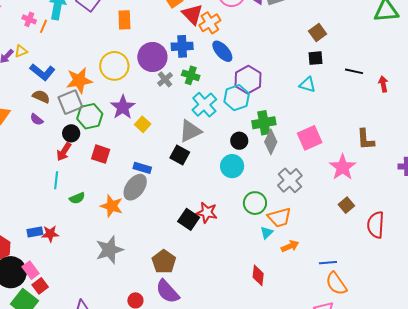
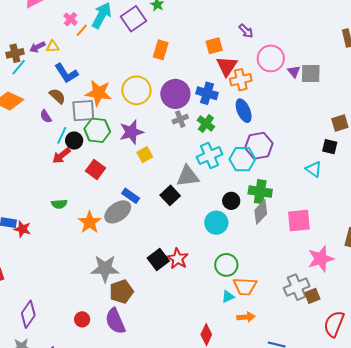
cyan line: (56, 180) -> (62, 135), moved
gray cross: (290, 180) -> (297, 287), moved
gray star: (109, 250) -> (105, 269), moved

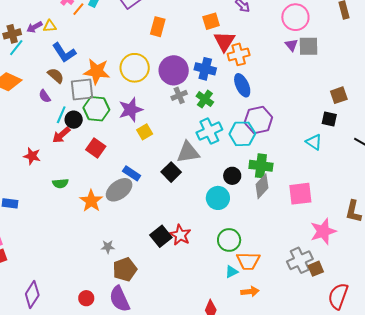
pink circle: (271, 58) -> (295, 17), moved
red star: (22, 229) -> (32, 156), moved
gray star: (105, 269) -> (108, 247), size x0.5

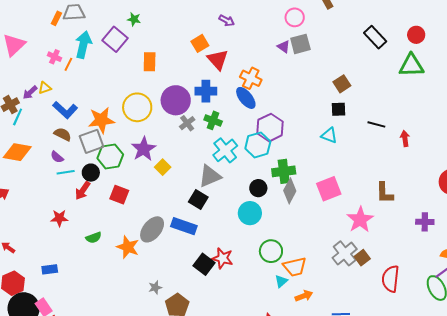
pink circle: (295, 17) -> (295, 17), moved, size x0.7
orange cross: (239, 54) -> (251, 78), moved, turned -35
cyan line: (61, 115) -> (66, 172), moved, turned 72
blue rectangle: (132, 173) -> (184, 226), moved, size x1.4

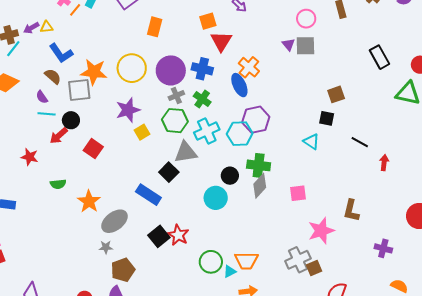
green hexagon: (110, 156) -> (175, 121), moved
pink square: (329, 189) -> (298, 193), size x0.7
gray ellipse: (152, 229) -> (115, 221), moved
green circle: (271, 251) -> (211, 262), moved

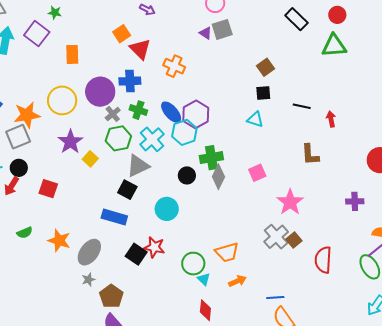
blue ellipse: (239, 85) -> (171, 112), moved
cyan circle: (216, 198) -> (167, 209), moved
brown L-shape: (351, 211) -> (310, 155), moved
cyan triangle: (230, 271) -> (204, 279), moved, turned -32

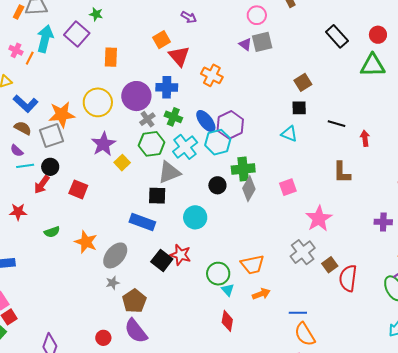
black square: (127, 190) -> (157, 196), turned -30
brown square: (294, 240) -> (330, 265), moved

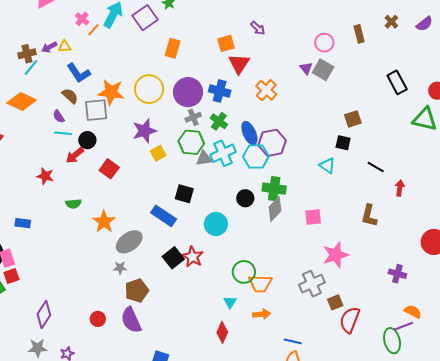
gray square: (262, 42) -> (323, 70), turned 30
gray triangle: (169, 172) -> (204, 158), moved, size x0.7
green circle: (218, 274) -> (244, 272), moved

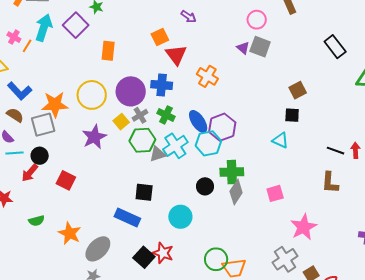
yellow square: (158, 153) -> (121, 122), moved
black line: (376, 167) -> (336, 151), moved

